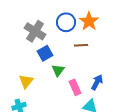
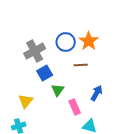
gray cross: (35, 31) -> (35, 51), turned 30
blue arrow: (97, 82) -> (97, 93), moved

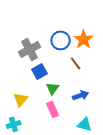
brown line: (81, 65) -> (76, 63), turned 56
blue arrow: (97, 93) -> (81, 95), moved, turned 42
pink rectangle: (75, 107) -> (53, 109), moved

